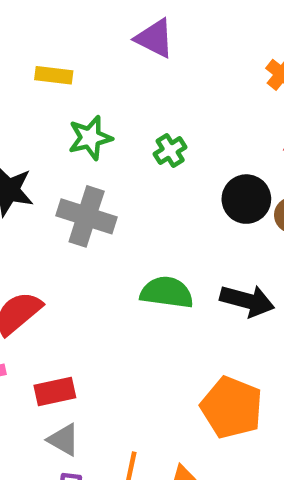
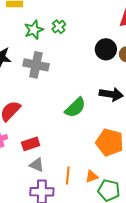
green cross: (170, 151) -> (59, 27), moved
green semicircle: (167, 292) -> (75, 108), moved, turned 135

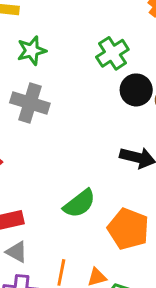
green cross: (59, 27) -> (112, 53), moved, size x1.5
green semicircle: (75, 108) -> (79, 203), moved

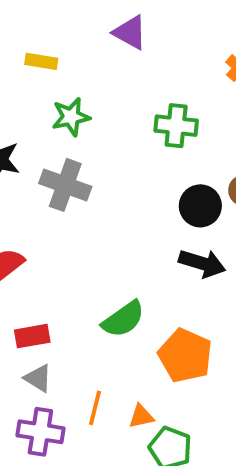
green cross: (112, 53) -> (176, 126), turned 36
black circle: (136, 90) -> (200, 206), moved

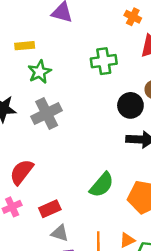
yellow rectangle: (41, 61) -> (25, 46), moved
gray cross: (65, 185) -> (47, 113), turned -32

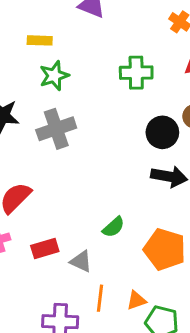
green semicircle: (102, 185) -> (114, 227), size x0.7
gray triangle: (60, 233) -> (81, 261), moved

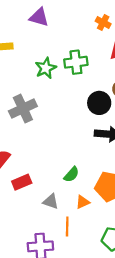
green star: (54, 76) -> (46, 68), moved
red rectangle: (45, 249) -> (22, 182), moved
orange triangle: (136, 300) -> (83, 202), moved

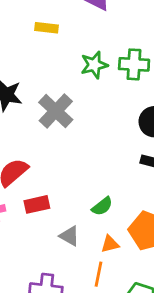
gray cross: (23, 109) -> (56, 111), turned -32
orange line: (67, 226) -> (99, 274), moved

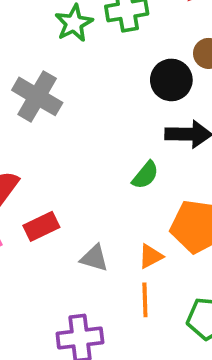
green semicircle: (102, 206) -> (145, 175), moved

